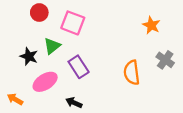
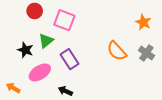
orange star: (151, 25) -> (143, 22), moved
orange semicircle: (132, 73) -> (117, 51), moved, turned -35

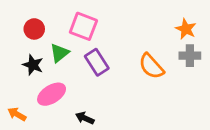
red circle: (35, 11) -> (34, 29), moved
gray cross: (146, 53) -> (190, 56), moved, turned -35
purple rectangle: (70, 59) -> (97, 62), moved

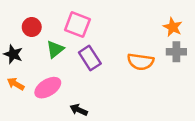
black star: (33, 65) -> (13, 54), moved
orange semicircle: (151, 66) -> (141, 62), turned -40
orange arrow: (17, 114) -> (16, 84), moved

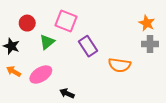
purple rectangle: (90, 58) -> (88, 46), moved
orange semicircle: (141, 62) -> (120, 65), moved

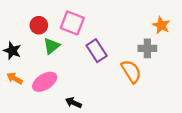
red circle: (27, 23) -> (39, 25), moved
gray cross: (150, 44) -> (147, 48), moved
orange semicircle: (120, 65) -> (131, 71), turned -130

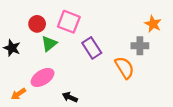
orange arrow: (15, 78) -> (18, 94), moved, turned -64

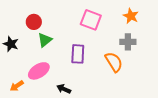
pink square: (69, 22) -> (91, 20), moved
orange star: (153, 24) -> (131, 16), moved
purple rectangle: (92, 48) -> (78, 54), moved, turned 36

